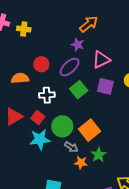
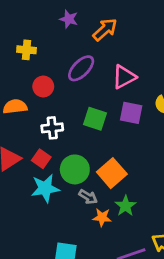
yellow cross: (24, 29) -> (27, 50), moved
purple star: (78, 45) -> (69, 19), moved
purple ellipse: (70, 67) -> (81, 68), moved
green square: (79, 90) -> (95, 119), turned -30

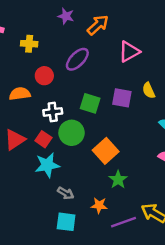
pink triangle: (124, 77) -> (129, 52), moved
green circle: (75, 169) -> (72, 133), moved
gray arrow: (88, 197) -> (66, 193), moved
orange star: (102, 217) -> (99, 205), moved

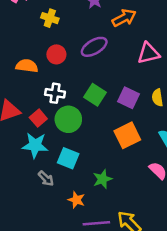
orange square: (106, 151) -> (127, 135), moved
cyan square: (66, 222) -> (68, 158), moved

